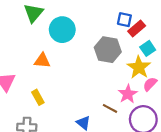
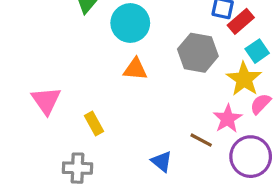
orange triangle: (42, 61) -> (135, 69), moved

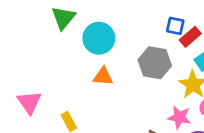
pink star: (228, 119) -> (179, 117), turned -30

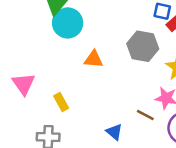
cyan circle: (99, 38) -> (68, 23), moved

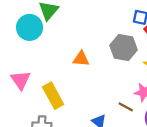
cyan circle: (68, 23) -> (30, 27), moved
yellow rectangle: (61, 102) -> (53, 96), size x1.6

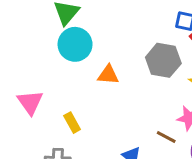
cyan circle: (30, 27) -> (75, 44), moved
yellow rectangle: (53, 96) -> (72, 123), size x0.6

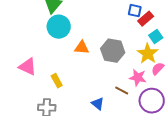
gray hexagon: (163, 60) -> (113, 51), moved
pink triangle: (30, 102) -> (28, 67), turned -30

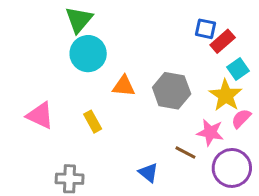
yellow rectangle: (57, 81) -> (93, 122), moved

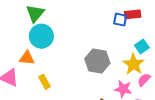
red rectangle: (223, 41) -> (133, 14), moved, turned 35
orange triangle: (124, 86) -> (27, 58), moved

